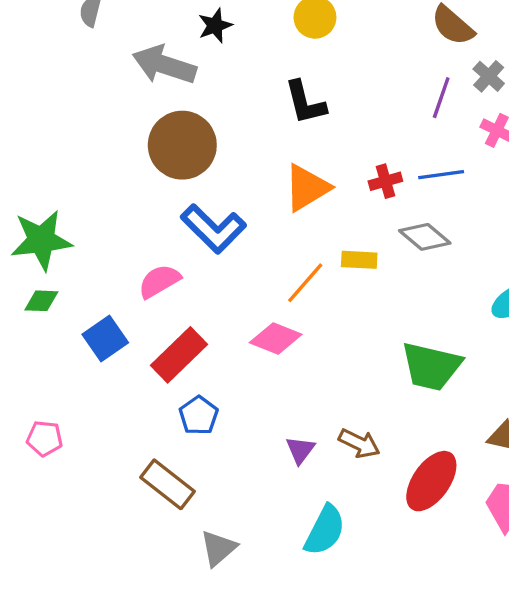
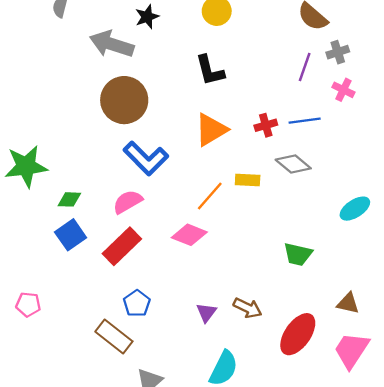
gray cross: (489, 76) -> (338, 52), turned 30
pink semicircle: (159, 281) -> (128, 202), moved
green diamond: (41, 301) -> (69, 199), moved
green trapezoid: (431, 366) -> (298, 254), size x0.7
blue pentagon: (199, 415) -> (137, 303), moved

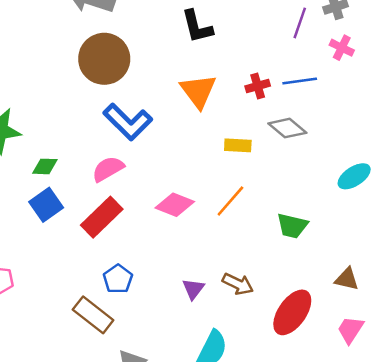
orange triangle: (211, 130) -> (198, 91), turned -36
orange line: (210, 196) -> (230, 201), moved
pink trapezoid: (351, 350) -> (350, 330), size x0.7

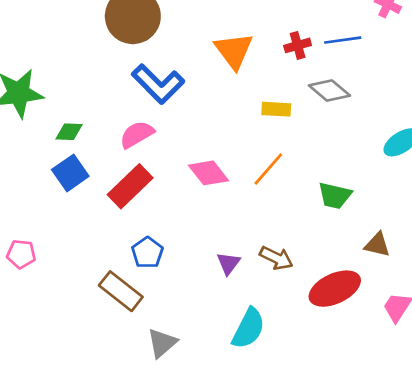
pink diamond: (175, 205) -> (209, 173), turned 30
brown triangle: (347, 279) -> (377, 245), moved
red ellipse: (292, 312) -> (335, 289), turned 30

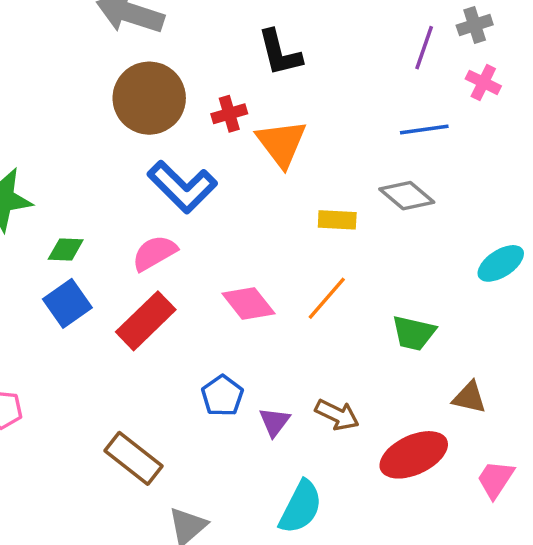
red cross: (298, 45) -> (229, 114), moved
blue pentagon: (147, 253) -> (222, 396), moved

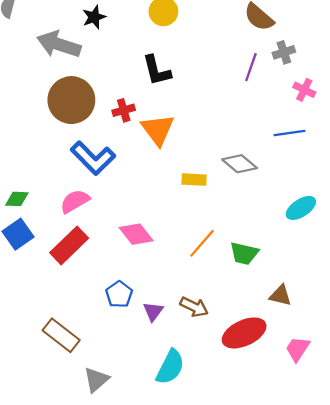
pink cross: (483, 82) -> (304, 90), moved
blue line: (424, 129) -> (290, 133), moved
orange line: (327, 298) -> (202, 243), moved

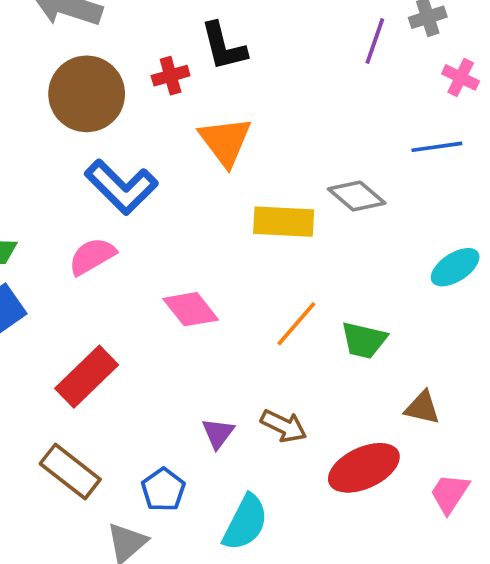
red cross: (124, 110) -> (171, 76), moved
yellow rectangle: (194, 180) -> (284, 222), size x1.5
red rectangle: (69, 245) -> (87, 377), moved
blue pentagon: (119, 294) -> (163, 490), moved

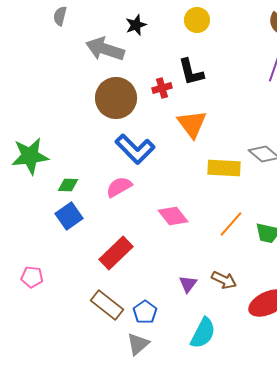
blue pentagon: (163, 490) -> (145, 312), moved

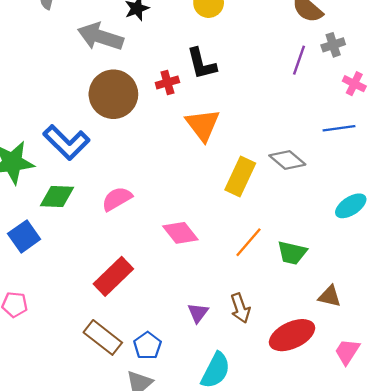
blue L-shape: (135, 149) -> (66, 142), moved
yellow rectangle: (224, 168) -> (240, 176), turned -68
green diamond: (68, 185) -> (57, 196), size x1.4
blue square: (69, 216) -> (24, 236), moved
brown arrow: (224, 280) -> (240, 308), turned 45

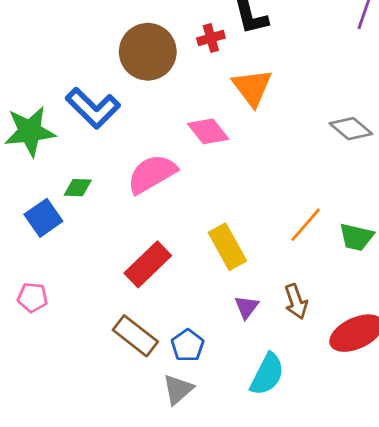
yellow rectangle: (240, 176) -> (227, 247), moved, turned -54
green diamond: (57, 196) -> (78, 188), moved, size x0.7
pink semicircle: (117, 199) -> (152, 174), size x1.4
pink diamond: (180, 233) -> (208, 131), moved

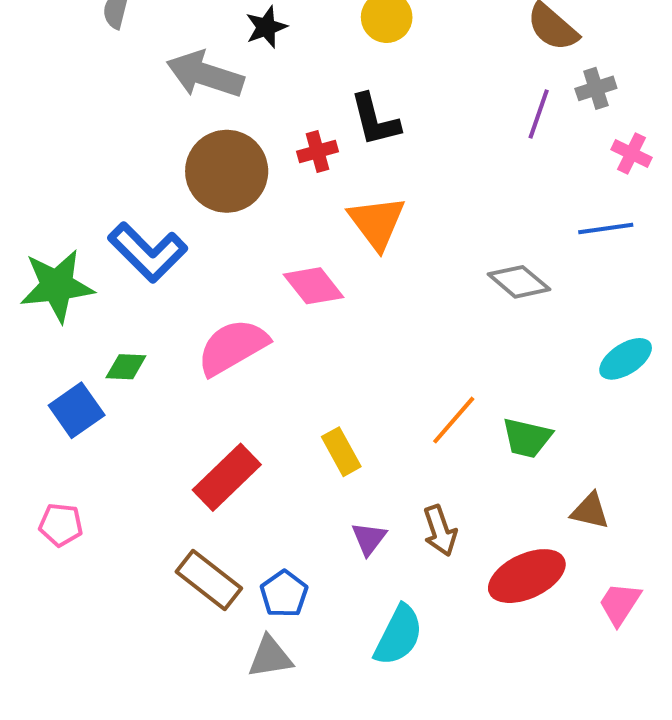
yellow rectangle: (227, 247) -> (341, 452), size x0.7
gray triangle: (178, 389) -> (270, 657), turned 32

